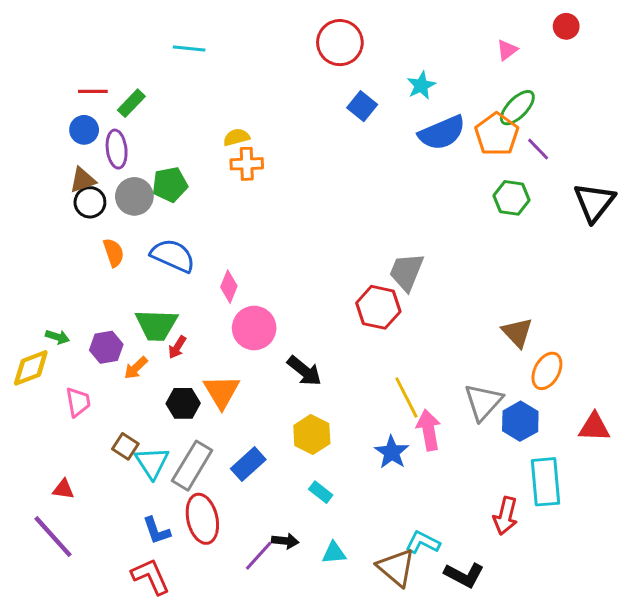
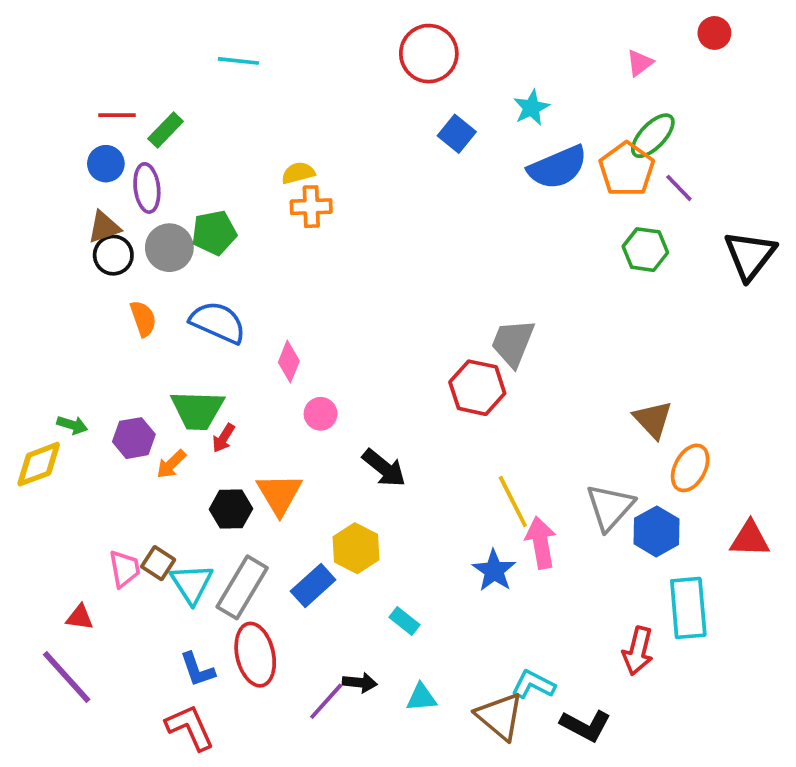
pink circle: (254, 328) -> (321, 414), size x0.6
pink trapezoid: (78, 402) -> (125, 569), moved
yellow hexagon: (312, 434) -> (356, 548), moved

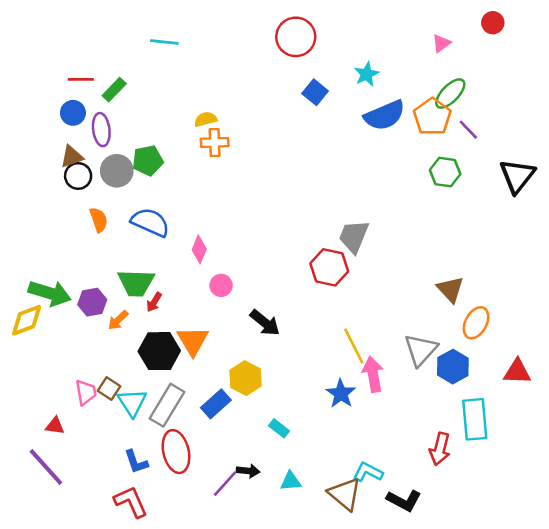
green arrow: (72, 425) -> (50, 293), size x2.0
black hexagon: (231, 509) -> (159, 351), size x1.4

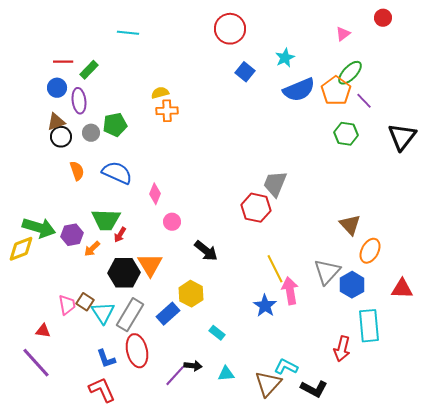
gray circle: (117, 171) -> (91, 133), size x0.7
brown triangle: (345, 494) -> (268, 384), turned 32

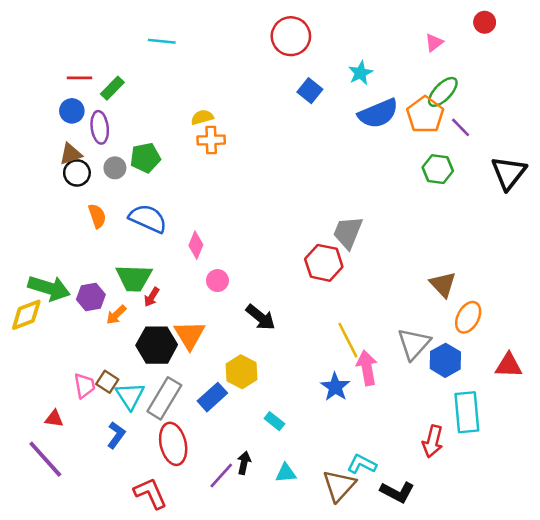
blue L-shape: (106, 359) -> (116, 435), moved, turned -125
black arrow: (193, 366) -> (244, 463), turned -84
red L-shape: (102, 390) -> (150, 493), moved

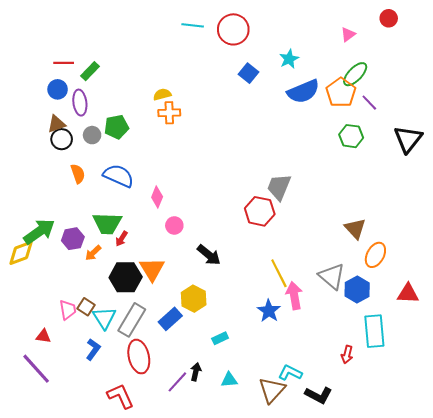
cyan line: (162, 41) -> (193, 25), moved
green arrow: (49, 288) -> (39, 232), turned -52
gray triangle: (414, 344) -> (332, 276), turned -32
cyan rectangle: (274, 421) -> (220, 338), turned -63
red arrow: (433, 441) -> (347, 354), size x0.7

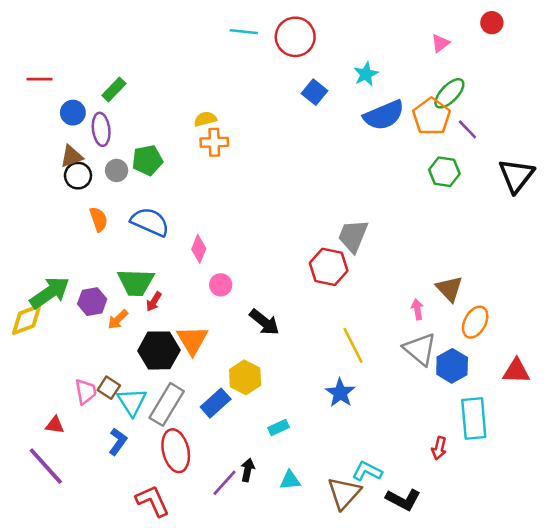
red line: (64, 63) -> (39, 79), moved
pink arrow: (294, 296) -> (417, 309), moved, size x0.6

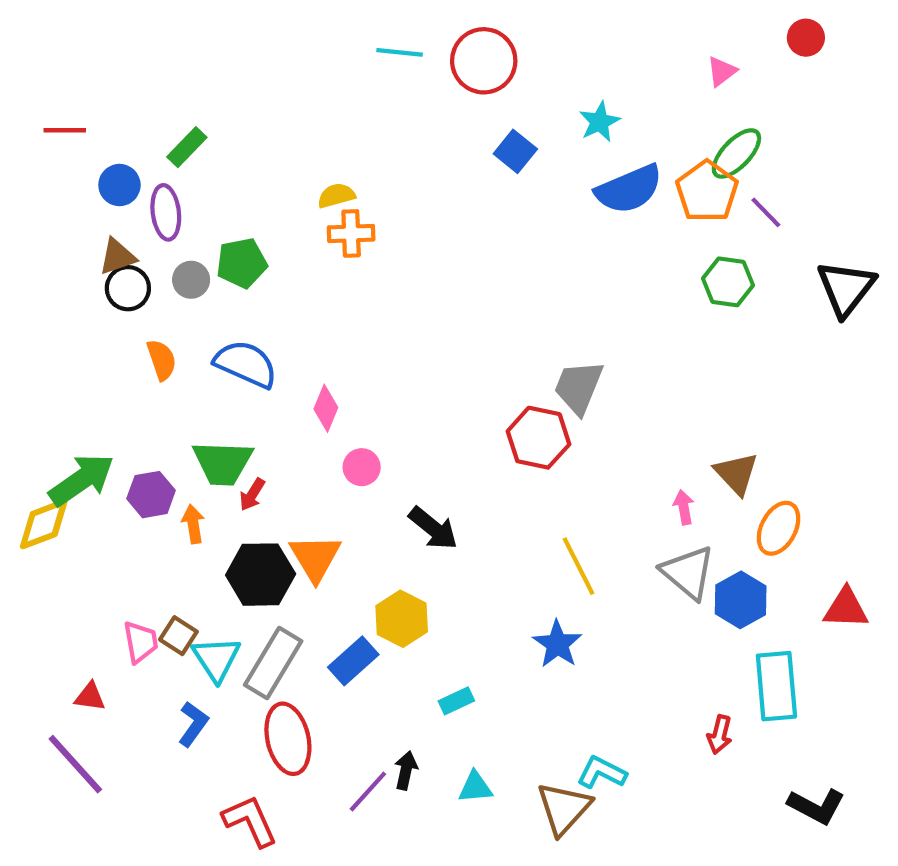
orange arrow: (118, 320) -> (193, 524), turned 125
black L-shape: (403, 500) -> (816, 806), moved

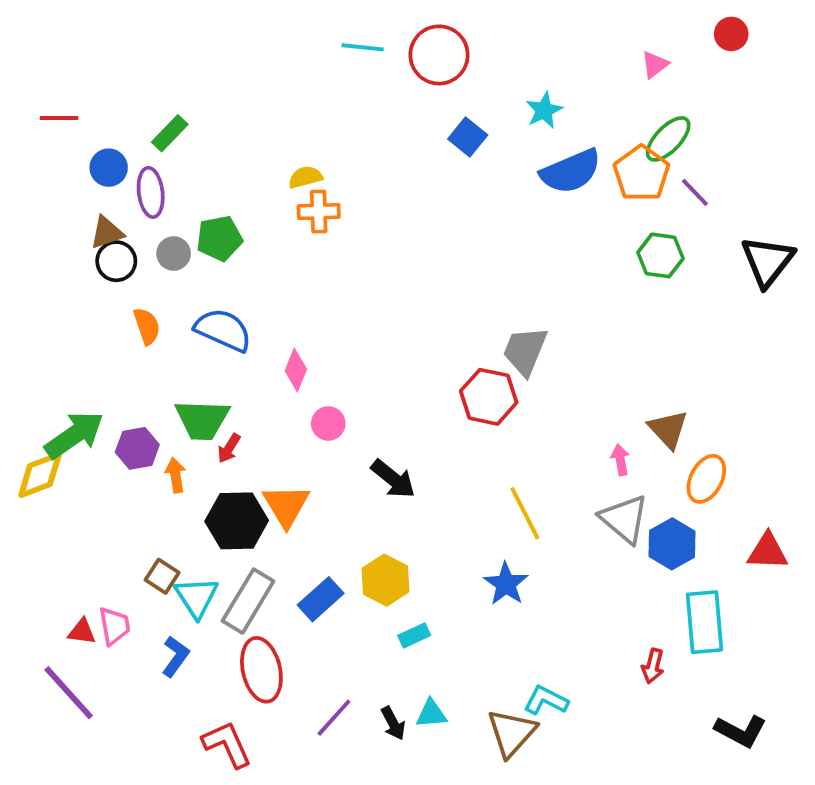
yellow hexagon: (402, 619) -> (386, 580), moved
pink trapezoid: (141, 642) -> (114, 626), moved
black arrow: (406, 770) -> (393, 723), moved, turned 140

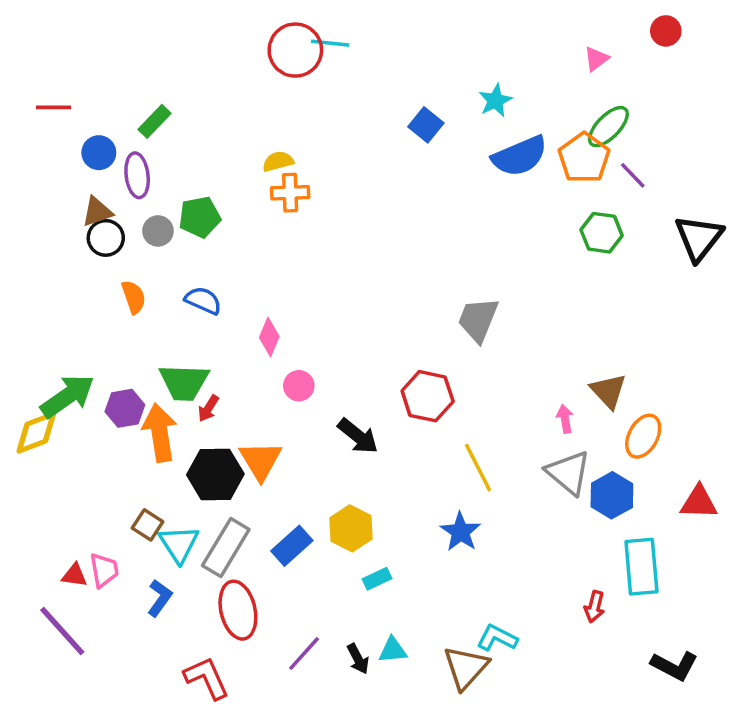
red circle: (439, 55) -> (295, 50), moved
blue semicircle: (223, 330) -> (203, 301), size x0.7
red hexagon: (489, 397) -> (428, 396), moved
orange arrow: (175, 475) -> (160, 433), size x1.8

